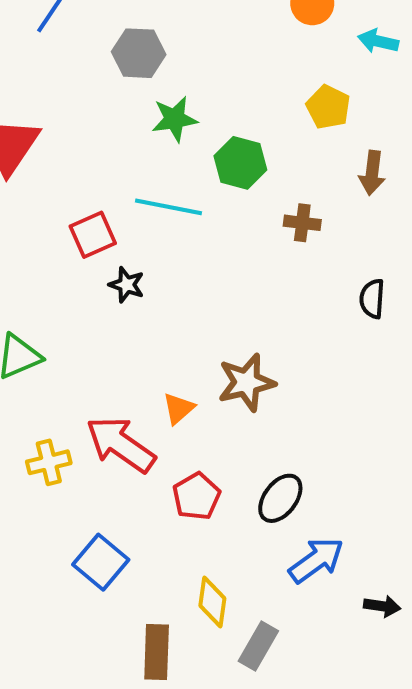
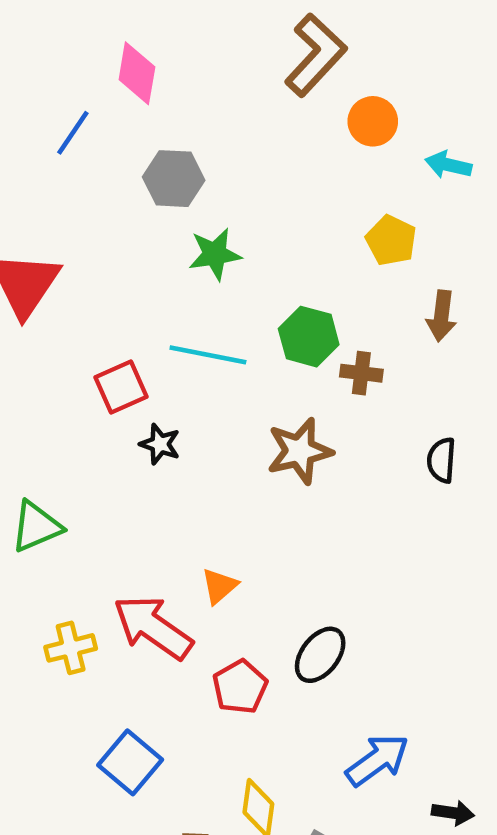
green hexagon: (240, 163) -> (309, 337), moved
brown star: (246, 383) -> (300, 451), moved
black ellipse: (280, 498) -> (320, 655), moved

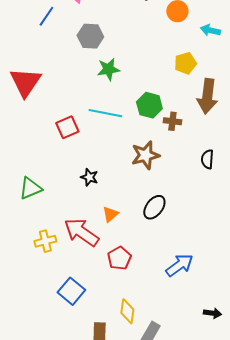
yellow pentagon: (391, 240) -> (185, 63), turned 30
brown arrow: (441, 316) -> (207, 96), size x1.6
black star: (160, 444) -> (89, 177), moved
black ellipse: (320, 655) -> (154, 207), moved
blue arrow: (377, 760) -> (179, 265), moved

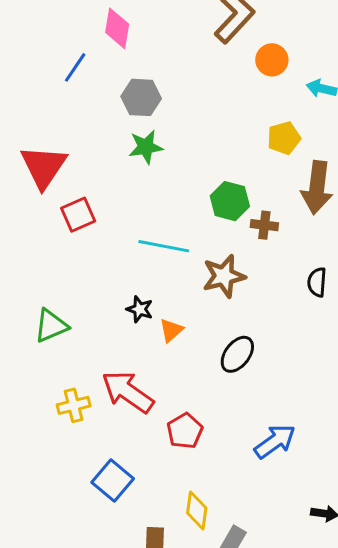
green star: (108, 69) -> (146, 147), moved
cyan line: (105, 113) -> (164, 246), moved
red square: (67, 127) -> (78, 215), moved
orange triangle: (110, 214) -> (171, 330), moved

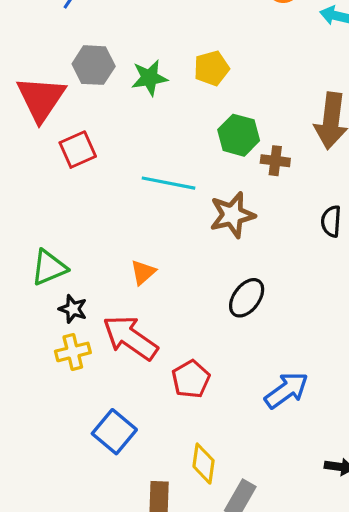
gray hexagon: (141, 97) -> (94, 65), moved
yellow pentagon: (284, 138) -> (212, 68), moved
black star: (140, 309) -> (73, 309), moved
orange triangle: (171, 330) -> (143, 272), moved

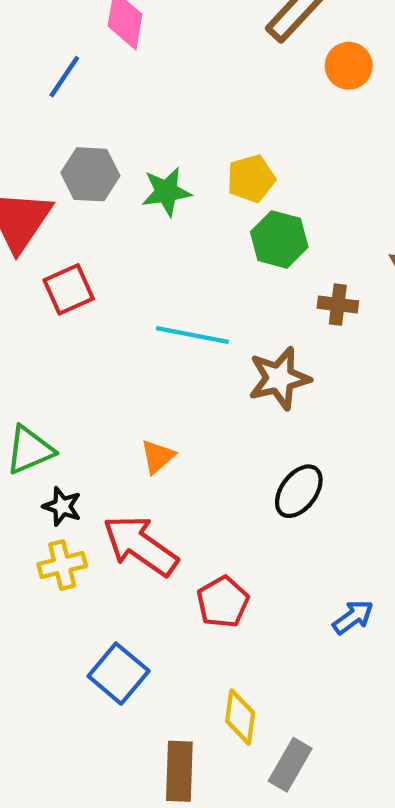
green hexagon: (239, 135) -> (279, 239), moved
blue arrow: (286, 390) -> (353, 617), size x0.7

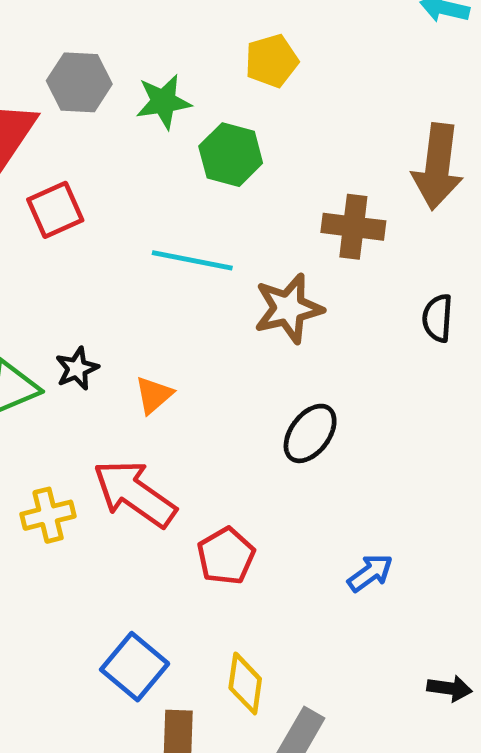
yellow pentagon: (251, 179) -> (272, 61), moved
green hexagon: (279, 239) -> (231, 155), moved
brown cross: (338, 305) -> (353, 227), size x1.4
black star: (62, 506) -> (77, 369), moved, turned 30
blue square: (119, 674) -> (135, 667), moved

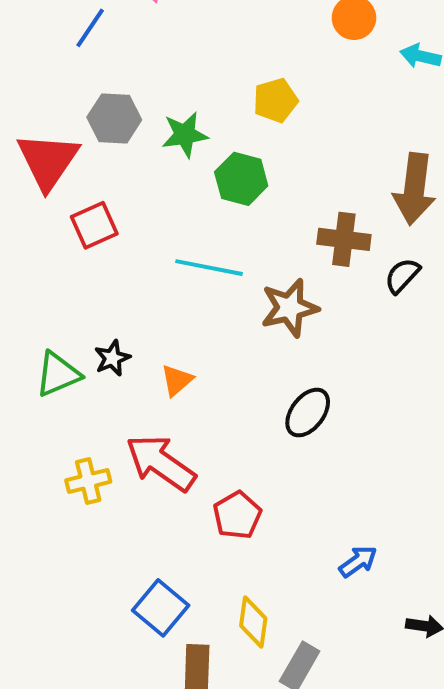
black semicircle: (437, 318) -> (402, 276), moved, turned 39
blue arrow: (370, 573) -> (358, 562), moved

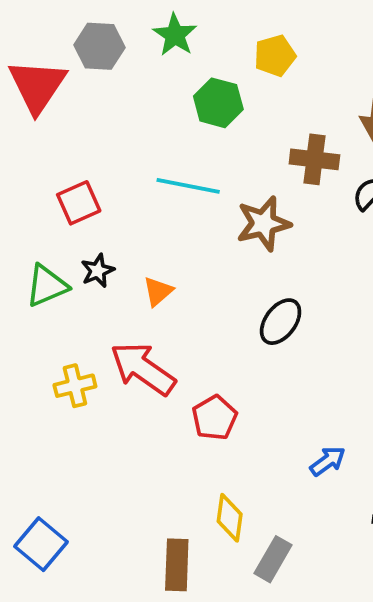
yellow pentagon: (275, 100) -> (275, 56), moved
green star: (185, 135) -> (175, 35), moved, turned -30
red square: (94, 225) -> (79, 203), moved
blue square: (161, 608) -> (41, 544), moved

